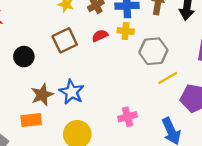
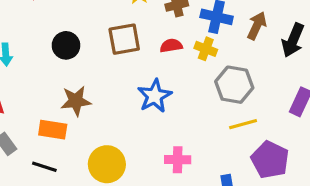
blue star: (72, 92) -> (155, 96), moved

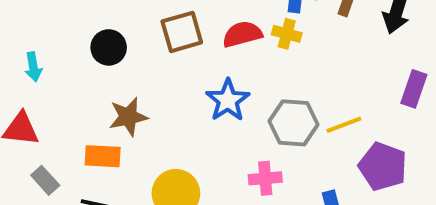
red semicircle: (171, 46) -> (242, 34), size x1.4
gray hexagon: (234, 85) -> (294, 123), moved

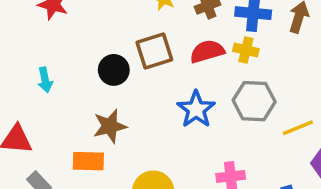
black circle: (109, 47) -> (114, 70), moved
cyan arrow: (33, 67) -> (45, 80), moved
gray hexagon: (294, 123) -> (254, 101), moved

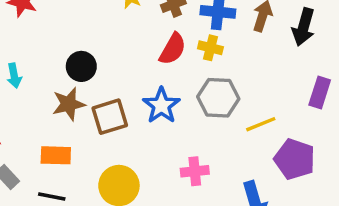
brown square: (154, 51) -> (110, 117), moved
red semicircle: (207, 51) -> (173, 49), turned 136
brown star: (110, 126) -> (69, 104), moved

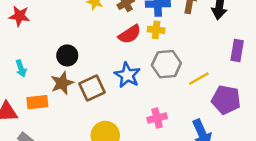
red semicircle: (173, 49) -> (130, 34), turned 35
orange rectangle: (56, 155) -> (37, 102), moved

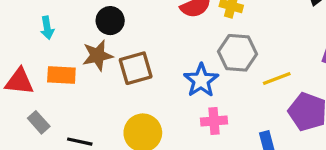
blue star: (127, 75) -> (201, 80), moved

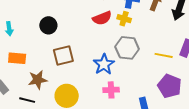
brown star: (98, 55) -> (38, 80), moved
yellow line: (277, 78) -> (164, 55), moved, turned 30

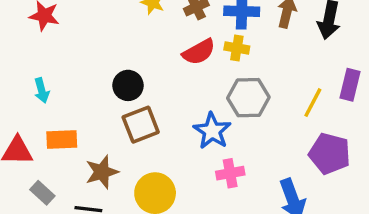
black circle: (48, 25) -> (128, 85), moved
yellow line: (164, 55) -> (313, 103), turned -66

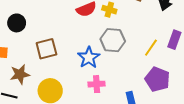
black circle: (128, 85) -> (17, 23), moved

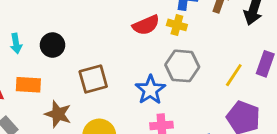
brown star: (20, 74) -> (58, 114), turned 30

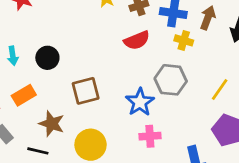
yellow cross: (177, 25) -> (184, 40), moved
orange rectangle: (28, 85) -> (24, 95), turned -35

